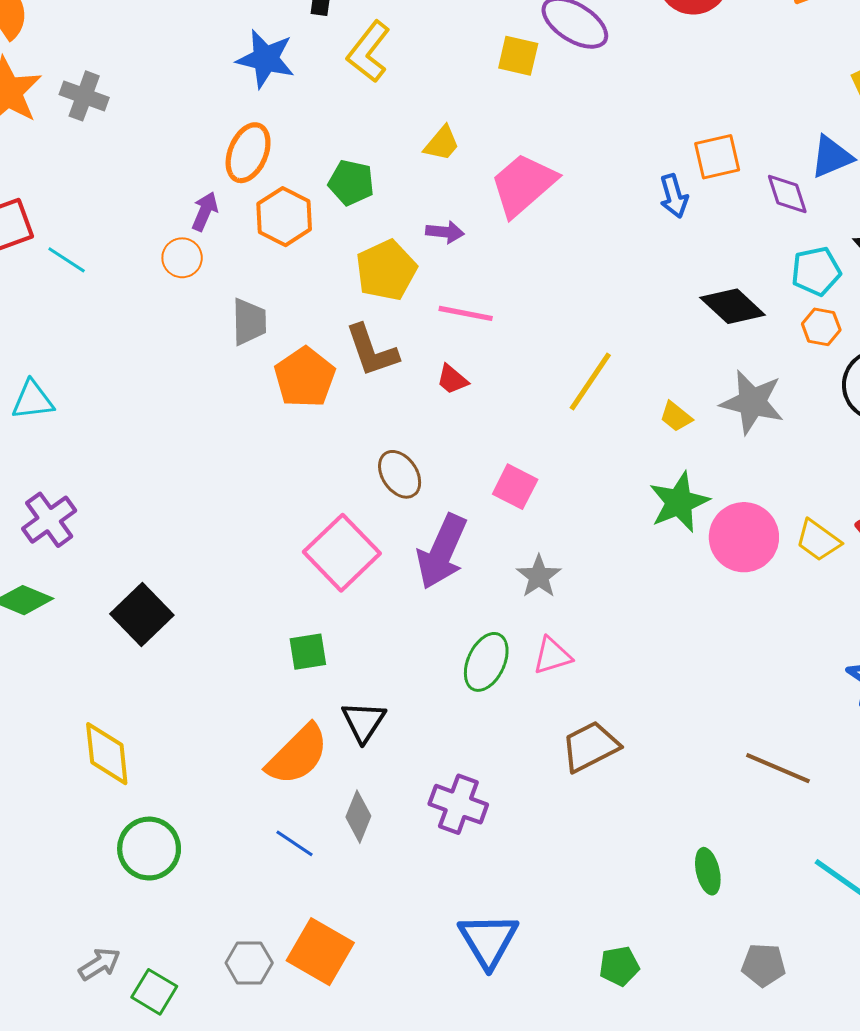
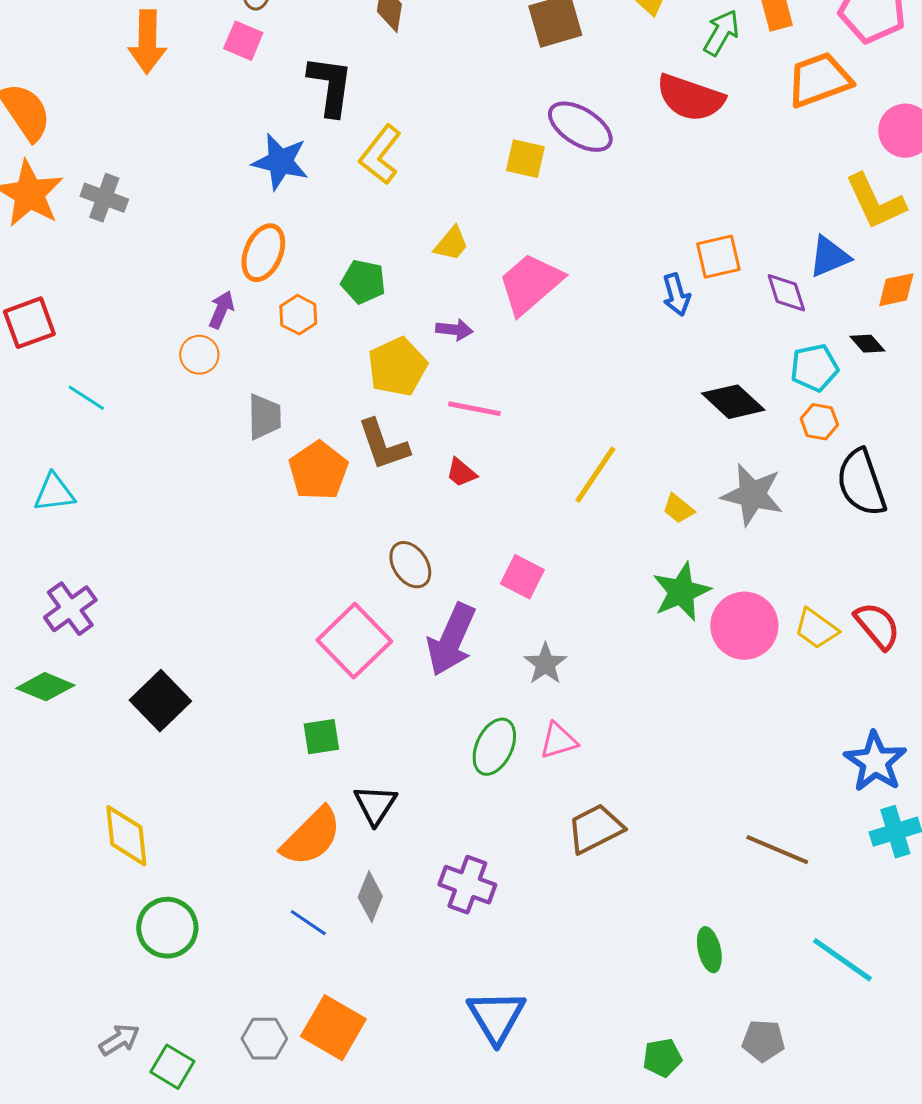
orange hexagon: (284, 217) -> (298, 315), size x0.7
cyan line: (67, 260) -> (86, 398), moved
green pentagon: (619, 966) -> (662, 1058), moved

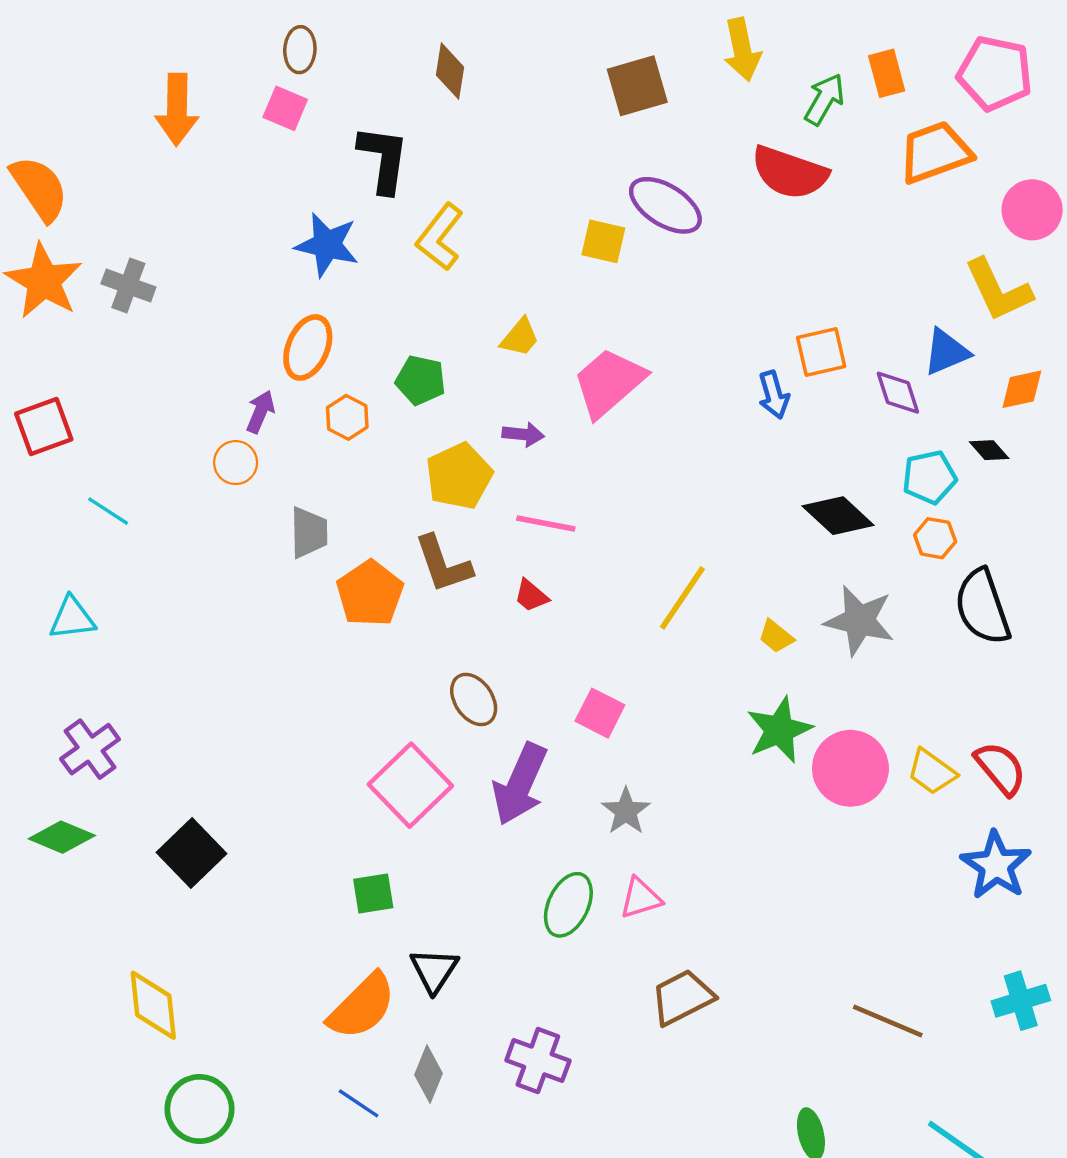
blue star: (875, 762) -> (996, 865), moved

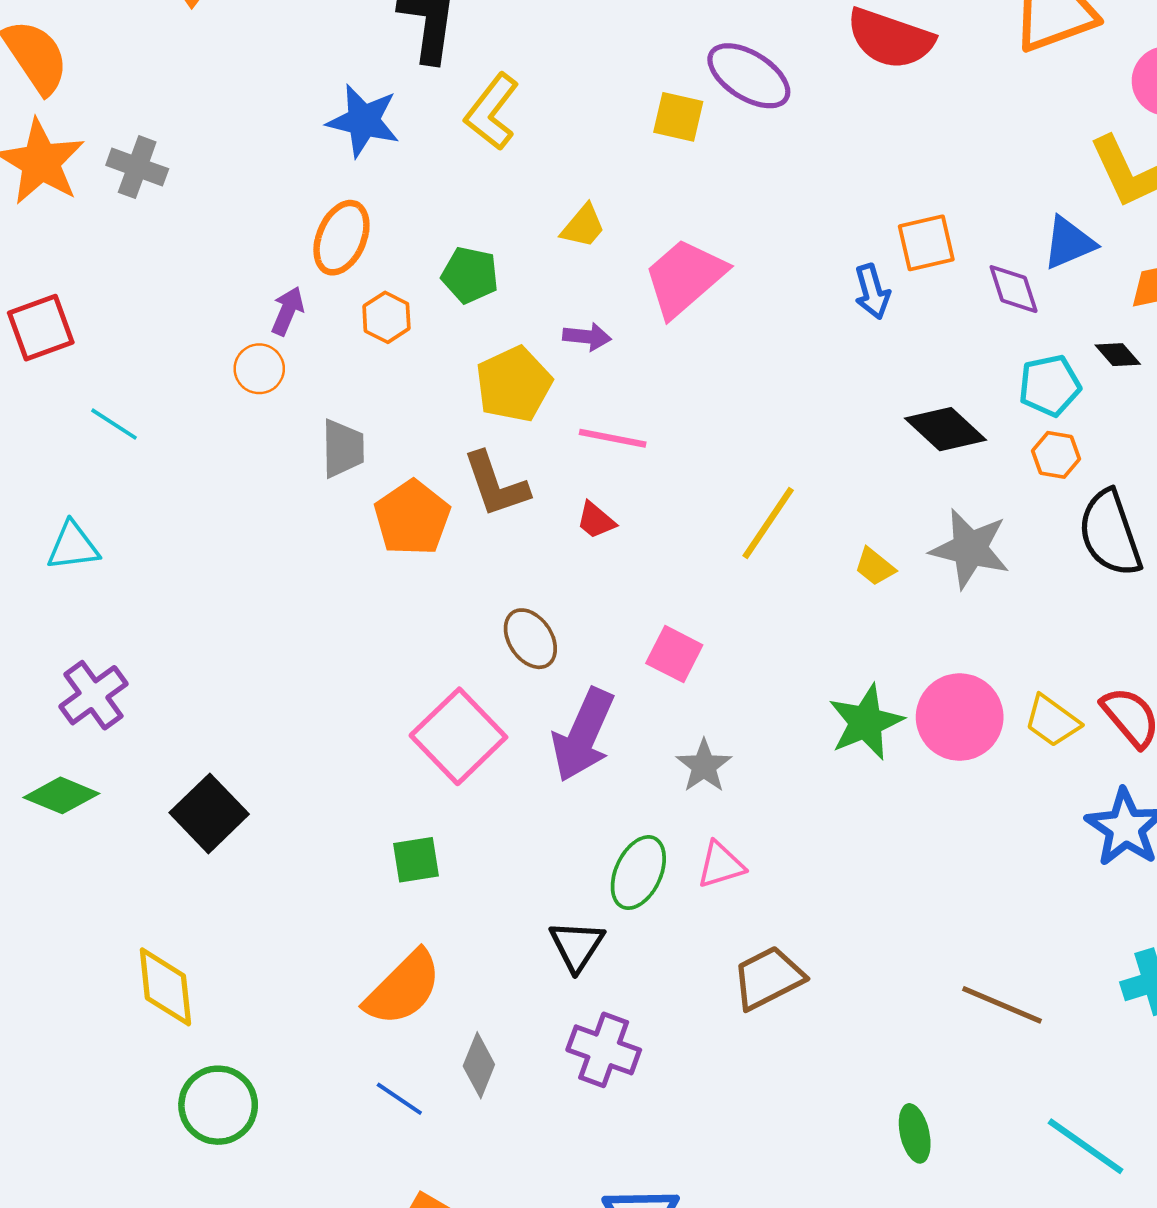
green star: (779, 730) -> (866, 722), moved
black triangle: (434, 970) -> (577, 946), moved

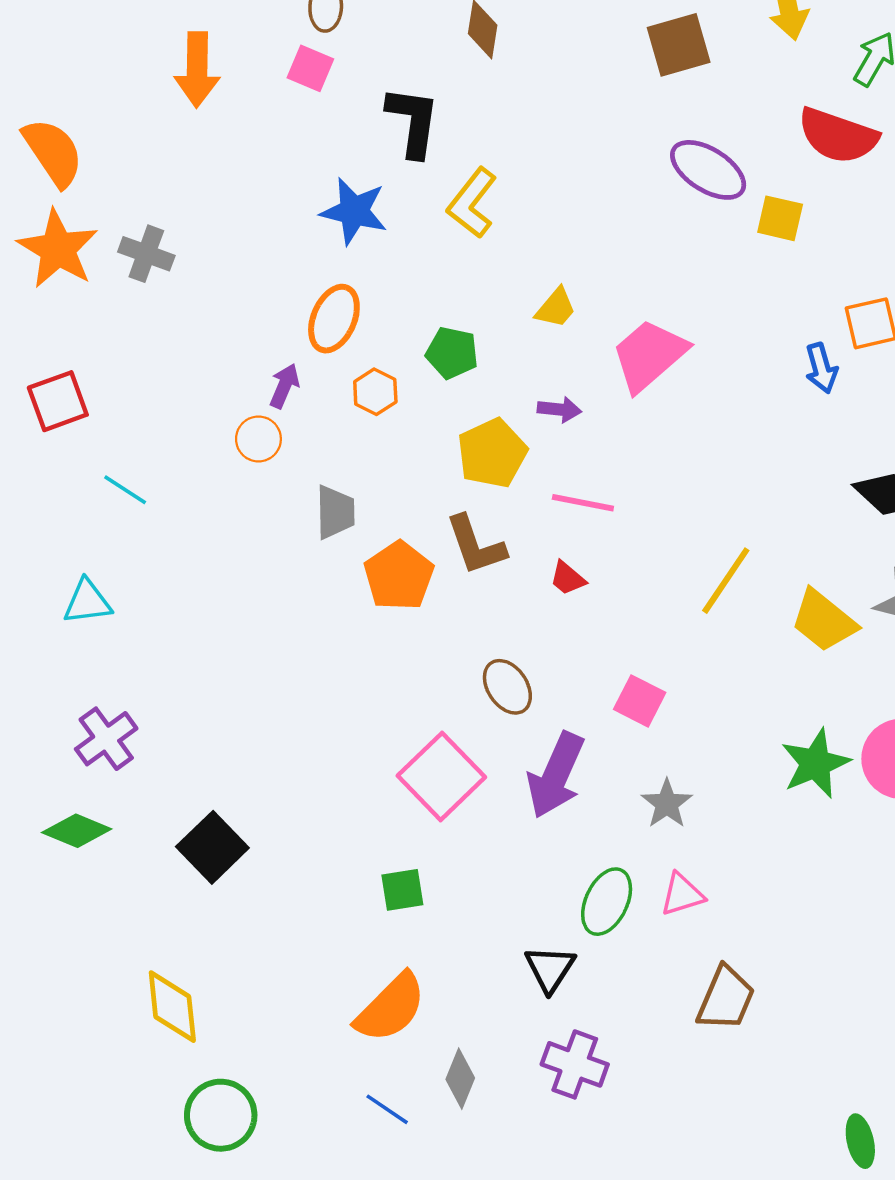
yellow square: (678, 117) -> (780, 218), moved
yellow trapezoid: (875, 567) -> (824, 621), size x1.8
brown trapezoid: (768, 978) -> (726, 998), turned 140

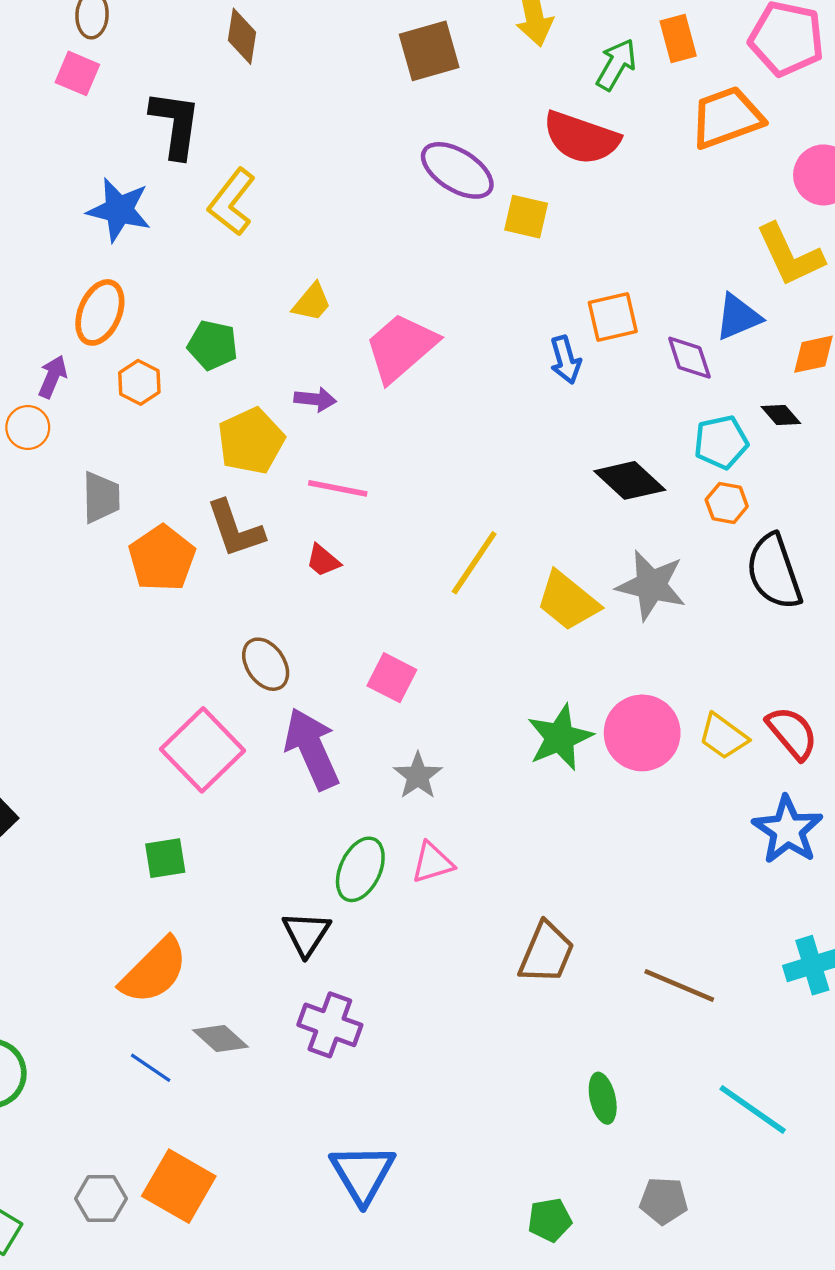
purple arrow: (556, 775) -> (312, 749), turned 132
brown trapezoid: (726, 998) -> (546, 953), moved
gray diamond: (460, 1079) -> (221, 1038), turned -70

